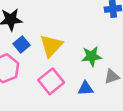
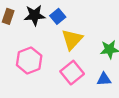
blue square: (21, 44) -> (58, 16), moved

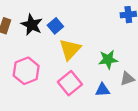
black star: (35, 15) -> (32, 25), turned 30

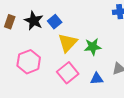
green star: (108, 60) -> (93, 47), moved

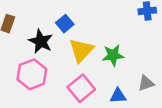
black star: (34, 21) -> (41, 41), moved

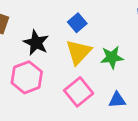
blue square: (65, 24) -> (77, 23), moved

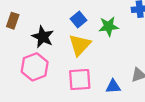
green star: (112, 57) -> (109, 26), moved
pink square: (79, 92) -> (80, 80), turned 35

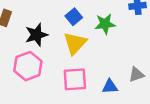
black star: (43, 37) -> (36, 35), turned 30

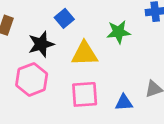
blue square: (74, 17) -> (64, 18), moved
yellow triangle: (75, 43) -> (85, 54), turned 45

